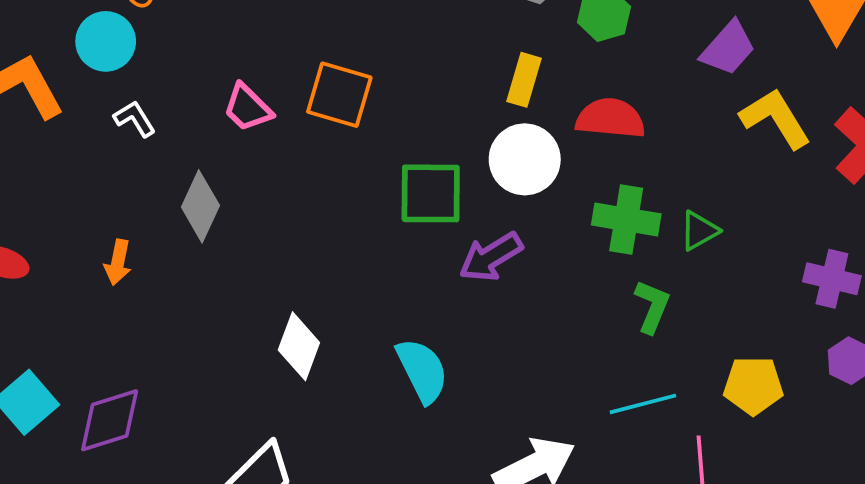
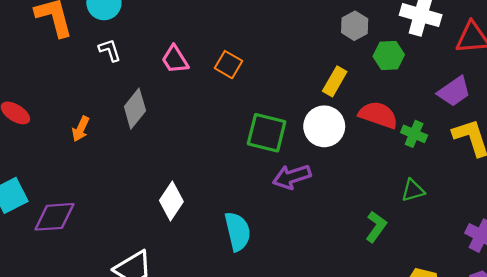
orange square: (339, 95) -> (229, 65), size x0.7
green cross: (626, 219) -> (414, 134), moved, size x0.7

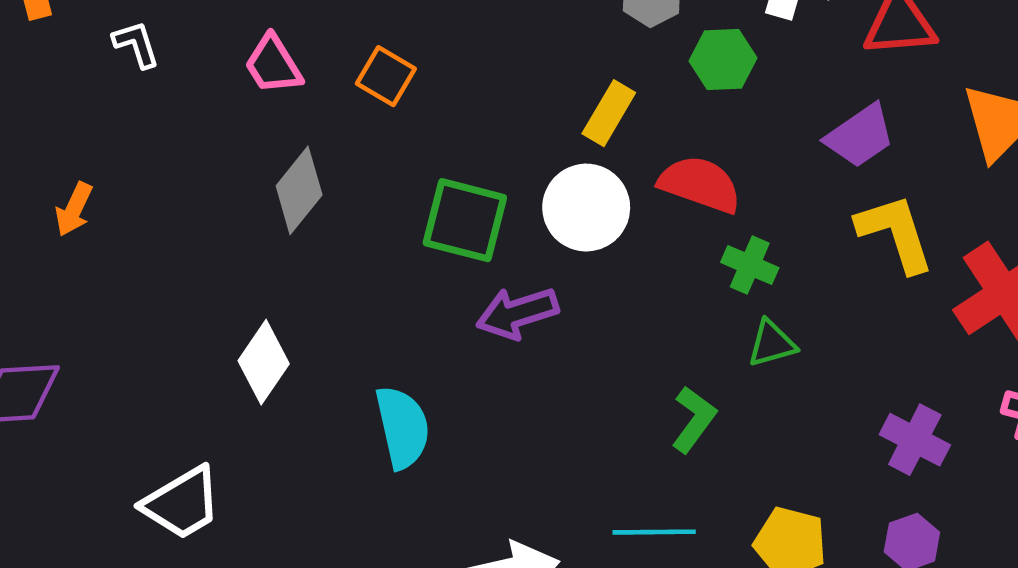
gray diamond: (135, 109) -> (299, 190), moved
green cross: (414, 134) -> (750, 265), moved

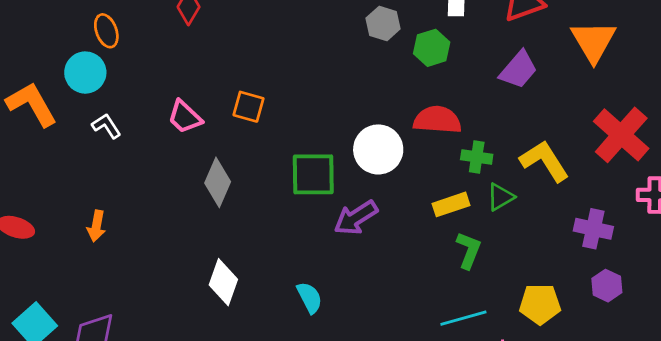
yellow rectangle: (609, 113) -> (451, 204), moved, turned 56
yellow L-shape: (895, 233) -> (544, 161), moved
cyan semicircle: (403, 427) -> (309, 298), size x0.7

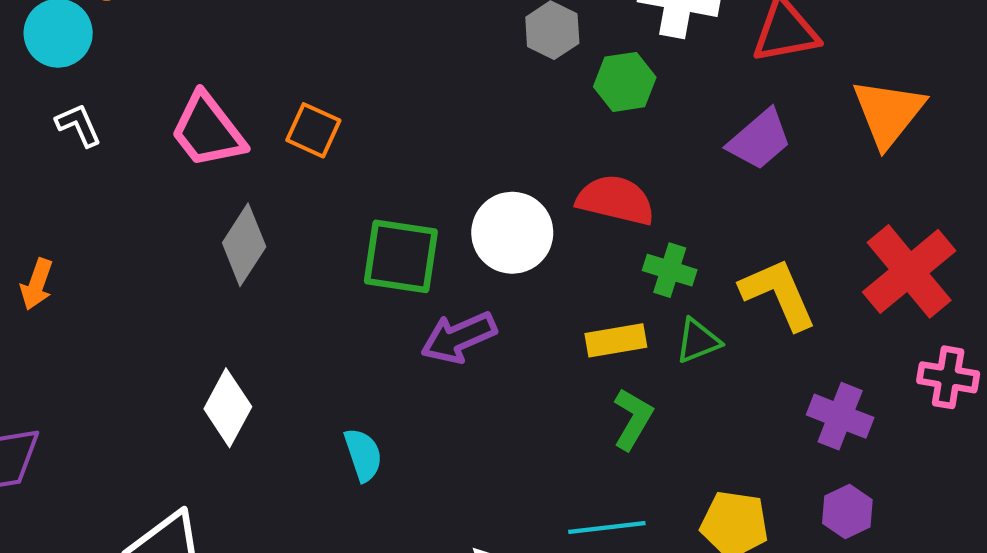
pink trapezoid: (185, 117) -> (208, 130), size x1.4

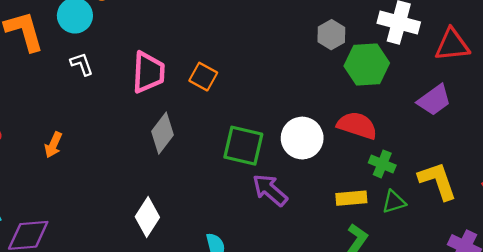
green hexagon: (625, 82) -> (367, 64), size x1.4
pink trapezoid: (208, 130) -> (148, 72), turned -144
purple arrow: (459, 337) -> (270, 190), turned 60

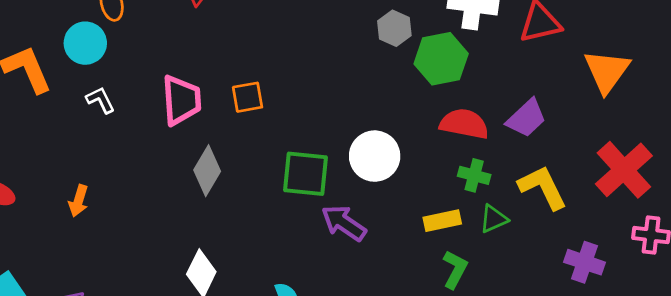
orange square: (203, 77) -> (248, 97), turned -32
purple trapezoid: (434, 100) -> (526, 118), moved
red semicircle: (357, 125) -> (464, 124), moved

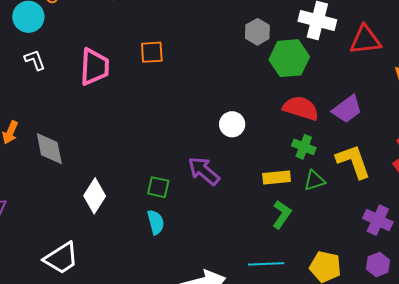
orange square: (248, 97) -> (152, 52), moved
white circle: (375, 156) -> (232, 124), size x0.7
gray diamond: (207, 171) -> (49, 149), moved, turned -48
green square: (306, 174) -> (158, 187), moved, size x0.6

